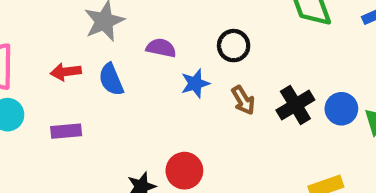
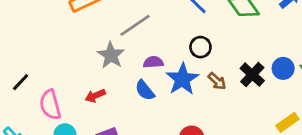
blue semicircle: (111, 80) -> (145, 90), moved
blue star: (195, 83) -> (182, 79), size x1.6

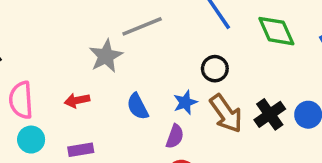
purple semicircle: (153, 62) -> (175, 136), moved, turned 102
blue star: (182, 79) -> (185, 102), size x0.6
brown arrow: (217, 81) -> (226, 114), size x1.6

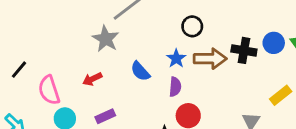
brown arrow: (226, 114) -> (210, 59), turned -40
black cross: (270, 114) -> (244, 50), turned -30

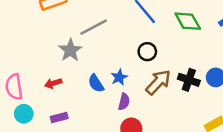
blue star: (176, 58) -> (119, 77), moved
brown arrow: (210, 59) -> (158, 82), turned -56

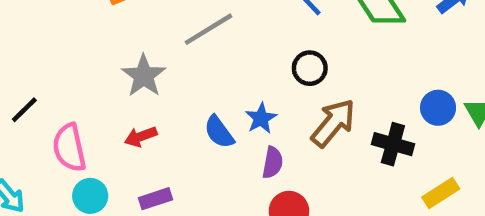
gray star: (70, 50) -> (144, 76), moved
black cross: (189, 80) -> (393, 144), moved

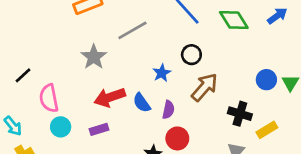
blue star: (261, 118) -> (162, 73), moved
blue semicircle: (219, 132) -> (142, 103), moved
red arrow: (141, 137) -> (110, 97), moved, size x1.6
black cross: (393, 144) -> (240, 114), moved

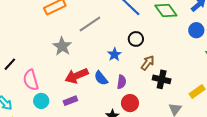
blue circle: (266, 80) -> (196, 30), moved
brown arrow: (205, 87) -> (148, 63), size x0.7
black cross: (240, 114) -> (162, 79), moved

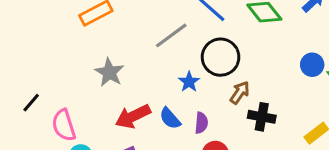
gray line: (90, 24) -> (171, 35), moved
blue circle: (196, 30) -> (312, 65), moved
black circle: (136, 39) -> (221, 57), size x1.6

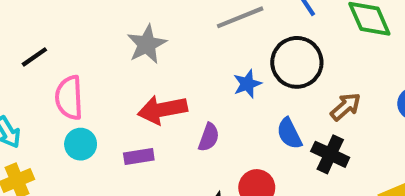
brown arrow: (240, 93) -> (346, 107), moved
blue semicircle: (170, 118) -> (289, 134), moved
purple semicircle: (201, 123) -> (209, 137), moved

